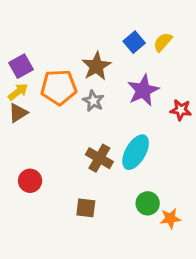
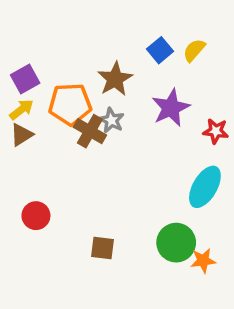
cyan ellipse: (136, 152) -> (205, 187), moved
brown cross: (99, 158) -> (90, 131), moved
green circle: (148, 203) -> (176, 243), size x1.4

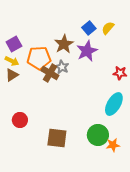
purple star: (171, 108) -> (87, 51), moved
yellow arrow: (22, 110) -> (12, 61), turned 64
brown square: (102, 248) -> (57, 138), size x1.5

